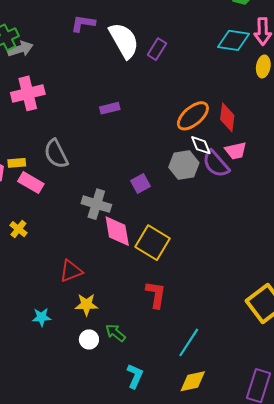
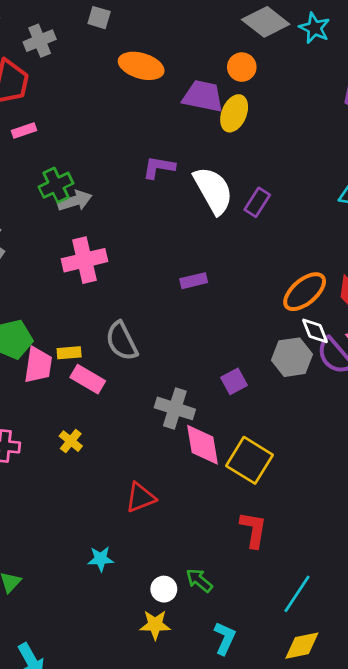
yellow star: (86, 305) -> (155, 625), moved

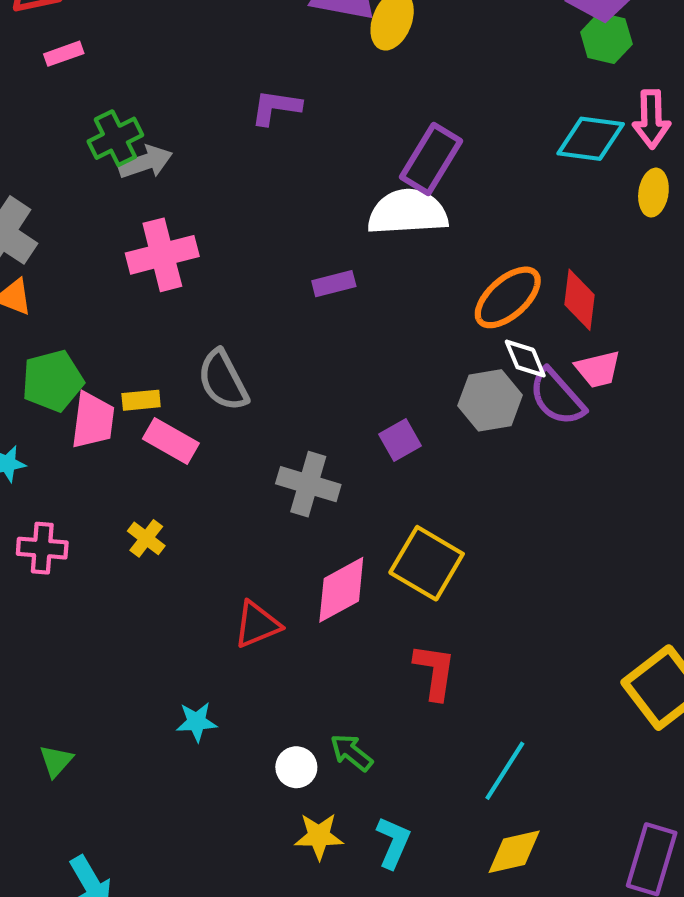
white semicircle: (213, 190) -> (408, 212), moved, turned -63
purple rectangle: (257, 202) -> (431, 159), size x1.5
pink diamond: (202, 445) -> (341, 590), moved, turned 72
yellow star: (155, 625) -> (319, 836), moved

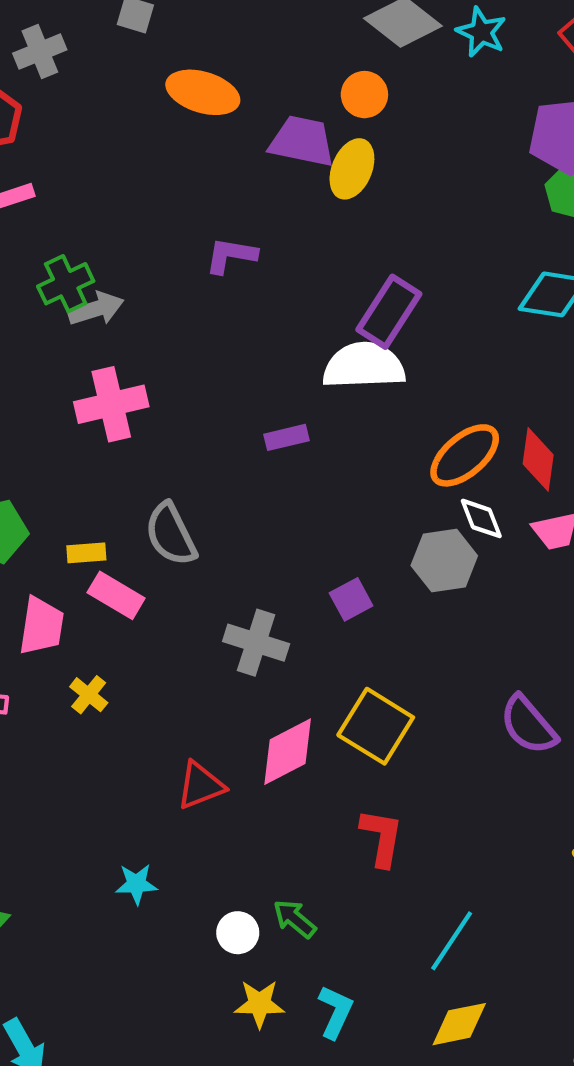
purple semicircle: (557, 397) -> (528, 725), moved
pink trapezoid: (93, 420) -> (41, 626), moved

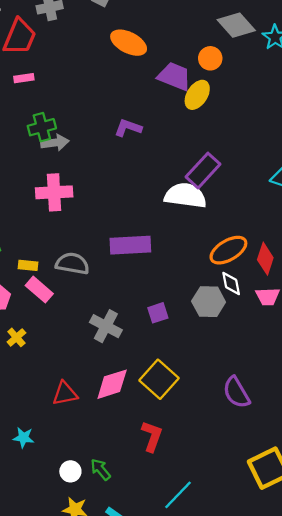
purple rectangle: (287, 437) -> (130, 245), moved, size x1.8
gray semicircle: (171, 534) -> (72, 264), turned 116

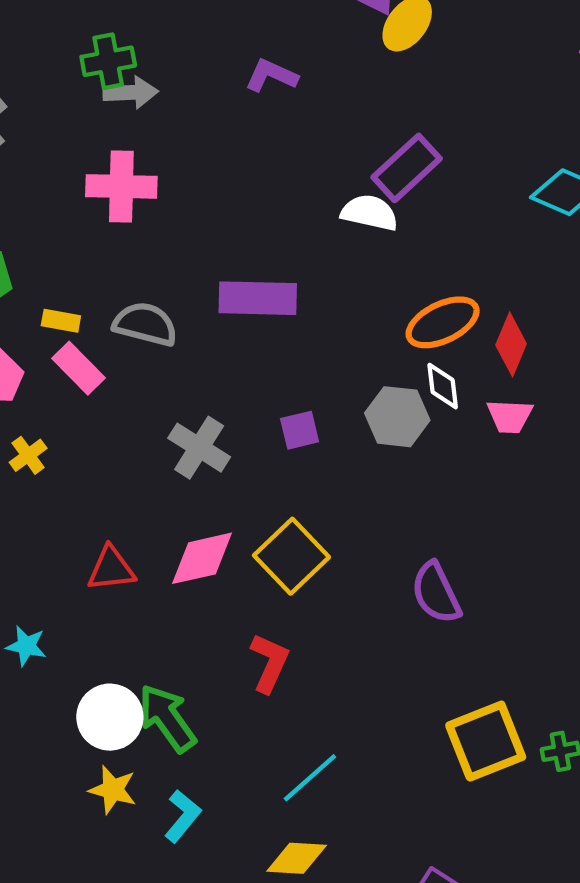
white semicircle: (185, 196) -> (370, 213), size x0.7
green arrow: (100, 469) -> (167, 718), size x1.6
white circle: (70, 471) -> (110, 717), size x1.6

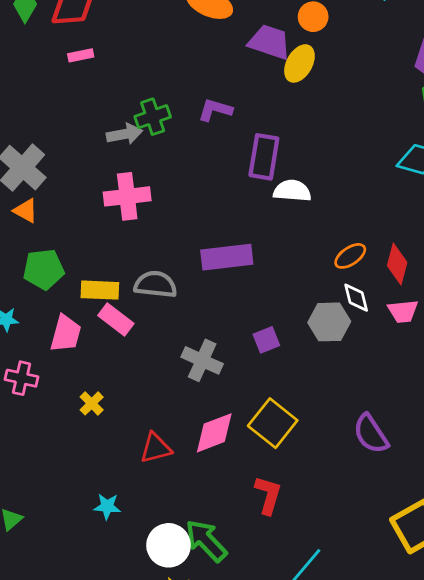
green cross: (108, 61) -> (153, 117), moved
purple rectangle: (407, 168) -> (264, 157), moved, turned -30
yellow rectangle: (61, 321) -> (100, 290), size x1.5
orange ellipse: (443, 322) -> (350, 256), size x0.7
yellow cross: (28, 455) -> (92, 403), moved

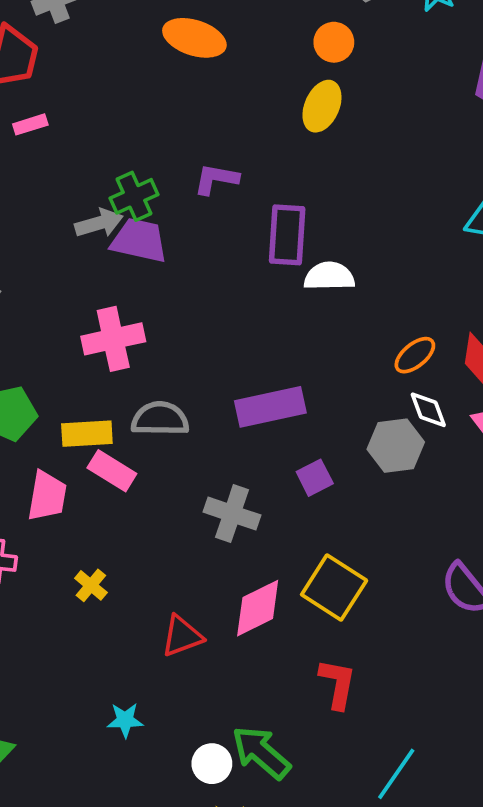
purple trapezoid: (270, 42) -> (139, 240), moved
pink cross: (127, 196) -> (113, 339), moved
purple rectangle: (227, 257) -> (270, 407), moved
white circle: (169, 545) -> (212, 764), size x0.7

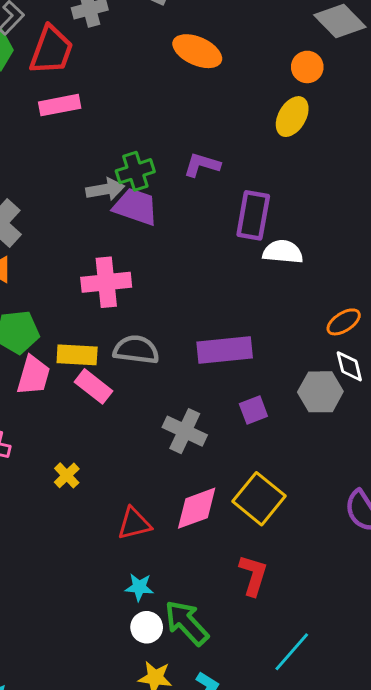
pink rectangle: (30, 124) -> (60, 105), size x1.5
pink trapezoid: (47, 496) -> (33, 375), moved
cyan star: (125, 720) -> (139, 587), moved

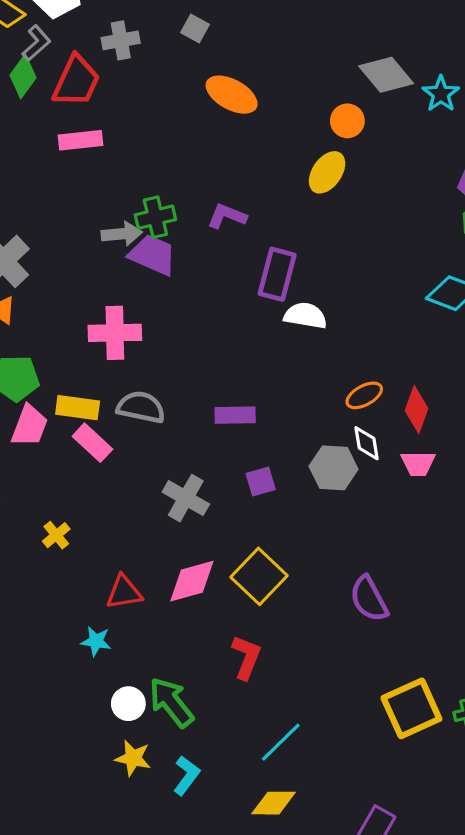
purple rectangle: (225, 350) -> (235, 415), size x0.7
cyan star: (139, 587) -> (96, 641), moved

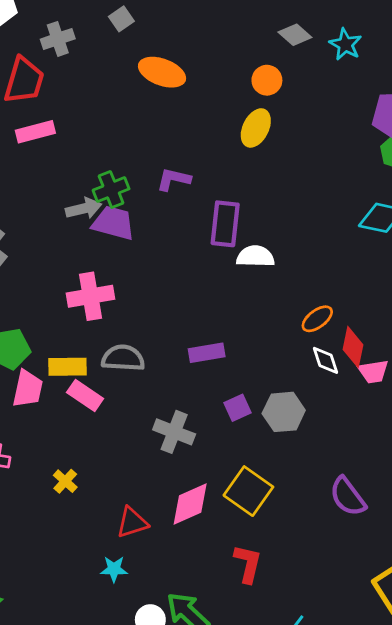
gray square: (195, 28) -> (121, 19), turned 35
gray diamond: (386, 75) -> (295, 35), size x0.7
red diamond: (416, 409) -> (353, 347), moved
gray hexagon: (334, 468) -> (284, 412), moved

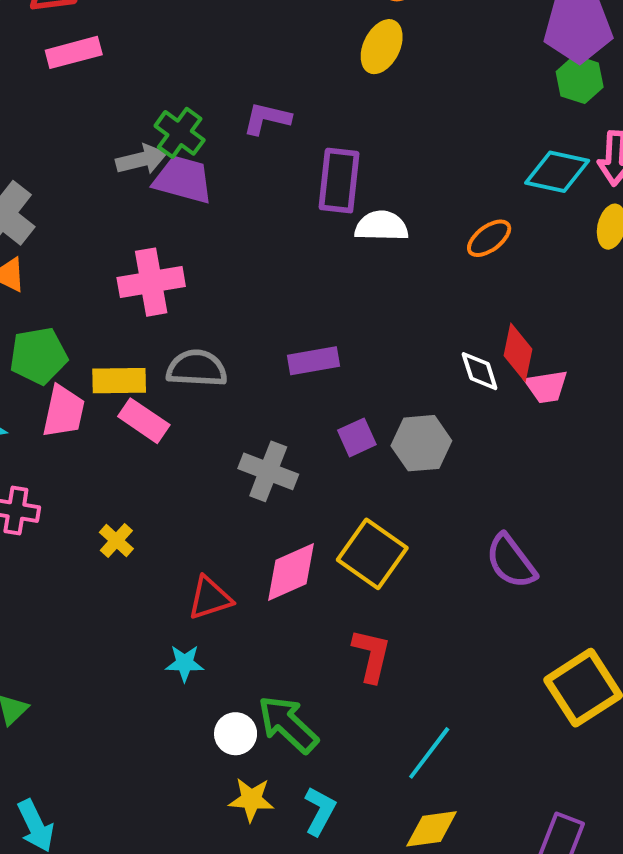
green cross: (111, 190) -> (180, 133), turned -32
orange ellipse: (317, 319) -> (489, 238), moved

